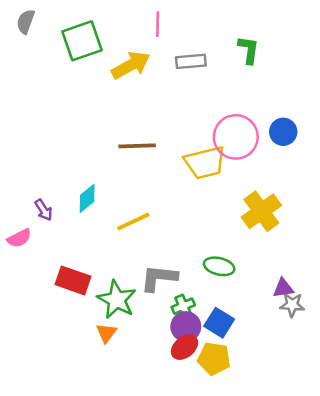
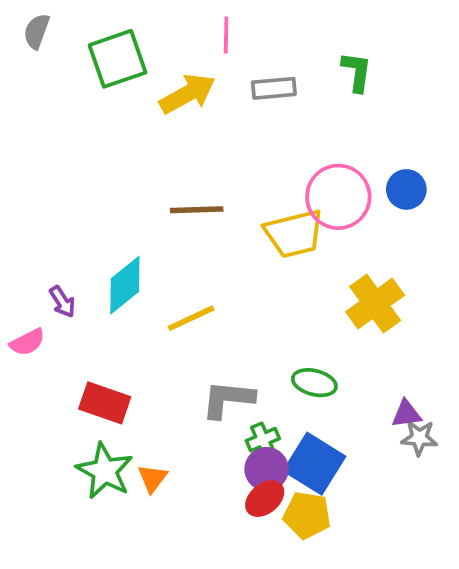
cyan diamond: (87, 198) -> (125, 285), size x1.4
green star: (117, 300) -> (105, 471), moved
blue square: (219, 323) -> (314, 464), size x1.4

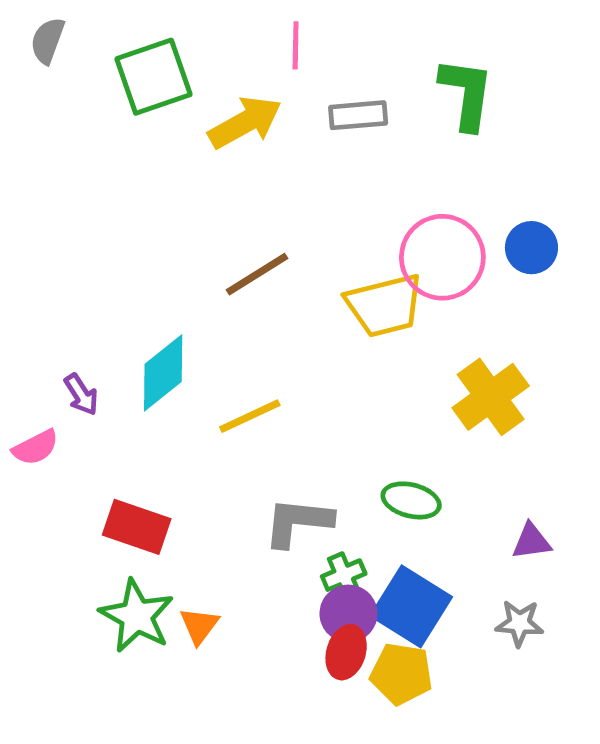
green L-shape: (357, 72) -> (466, 94), size x1.4
brown line: (197, 210) -> (257, 274), turned -30
gray star: (419, 438) -> (519, 623), moved
red ellipse: (265, 499) -> (346, 652), turned -33

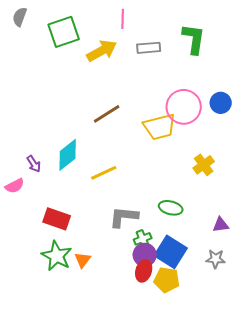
yellow cross: (491, 397) -> (204, 165), size x0.7

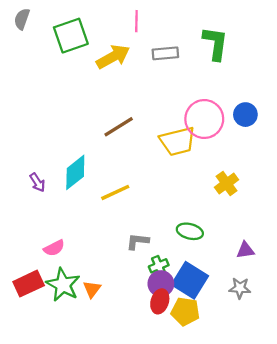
pink semicircle: (15, 186) -> (54, 248), moved
gray L-shape: (124, 217) -> (138, 241), size x0.7
red rectangle: (57, 219) -> (29, 284), moved, turned -44

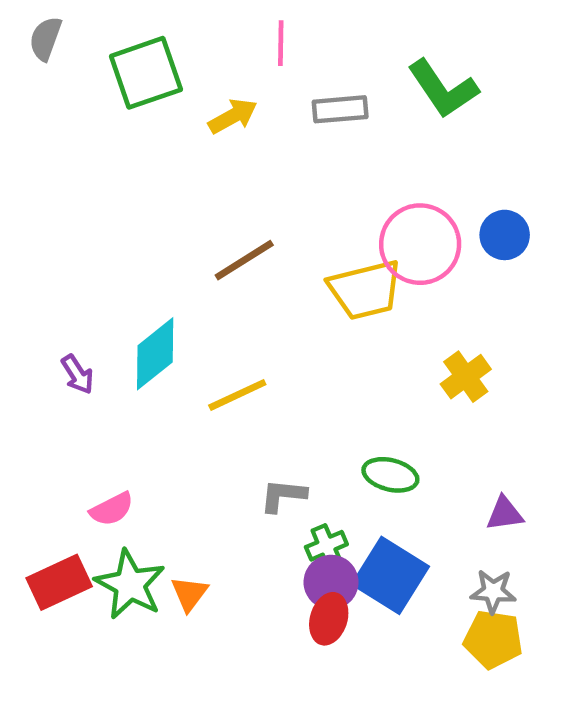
green L-shape: (215, 43) -> (443, 89), turned 138
yellow arrow: (113, 57) -> (233, 116), size x0.7
yellow pentagon: (185, 311) -> (493, 639), moved

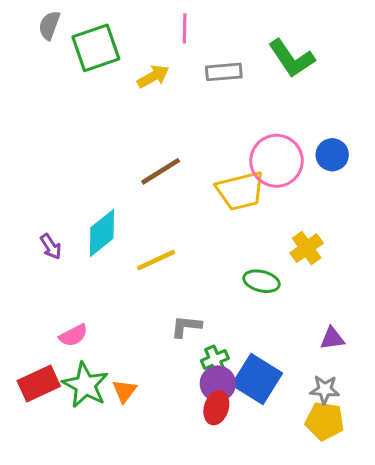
gray semicircle: (45, 39) -> (49, 25), moved
green ellipse: (390, 475) -> (261, 281), moved

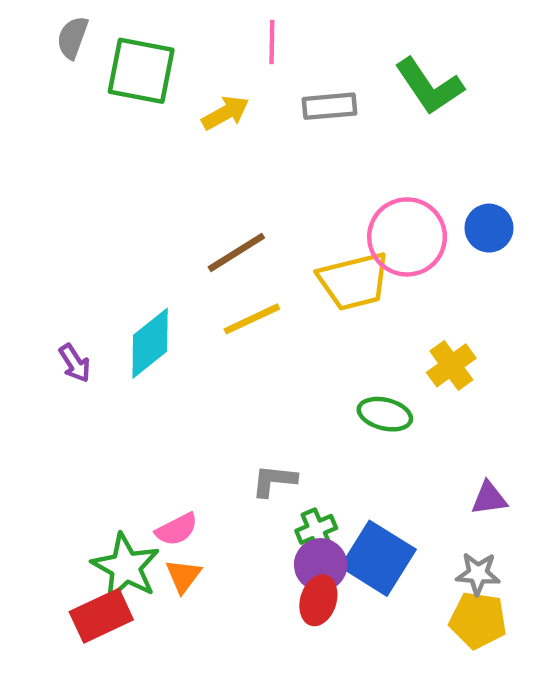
green square: (96, 48) -> (141, 71), turned 30
yellow line: (156, 260) -> (252, 319), moved
pink semicircle: (73, 335) -> (177, 529), moved
red rectangle: (39, 384) -> (101, 616), moved

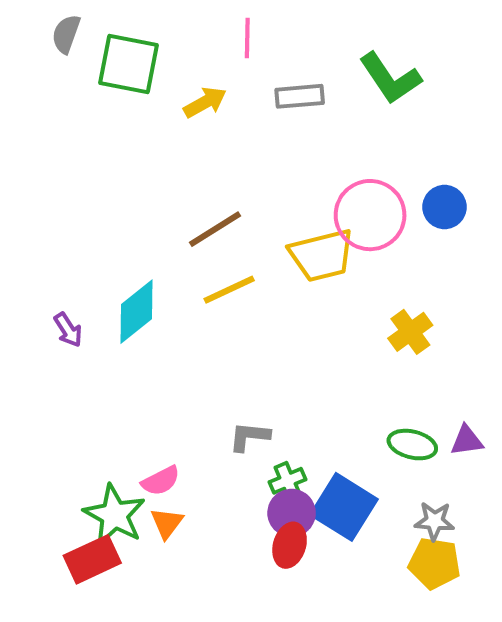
green ellipse: (385, 414) -> (412, 445), moved
purple triangle: (489, 498) -> (467, 441), moved

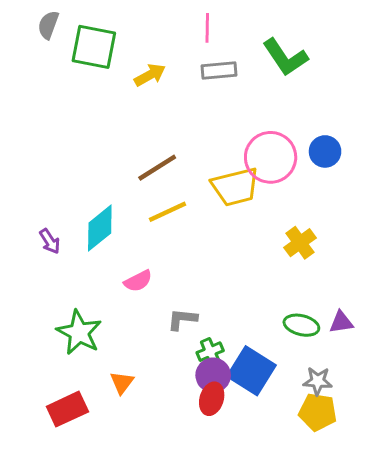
pink line: (247, 38) -> (207, 28), moved
pink semicircle: (161, 481) -> (138, 281), moved
green star: (114, 515) -> (79, 333), moved

